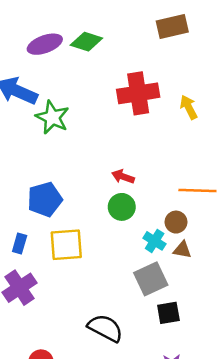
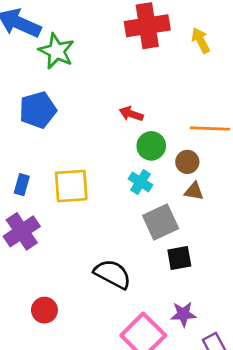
blue pentagon: (45, 199) -> (38, 110), moved
green circle: (122, 207) -> (151, 146), moved
cyan cross: (155, 241) -> (141, 182), moved

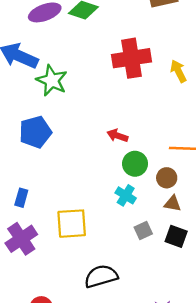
yellow square: (71, 186) -> (72, 224), moved
gray square: (161, 222) -> (143, 231), size x0.6
black square: (179, 258) -> (176, 236), moved, turned 30
black semicircle: (113, 274) -> (101, 276), turned -44

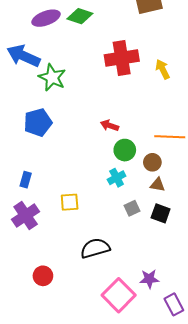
cyan cross: (126, 195) -> (117, 178), turned 30
yellow square: (72, 224) -> (70, 202), size x0.7

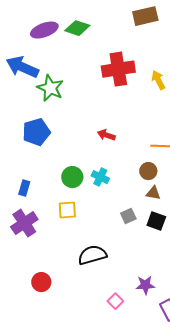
green circle: (125, 150) -> (72, 177), moved
cyan cross: (117, 178) -> (100, 177), moved, turned -36
pink square: (119, 295) -> (115, 301), size x0.5

